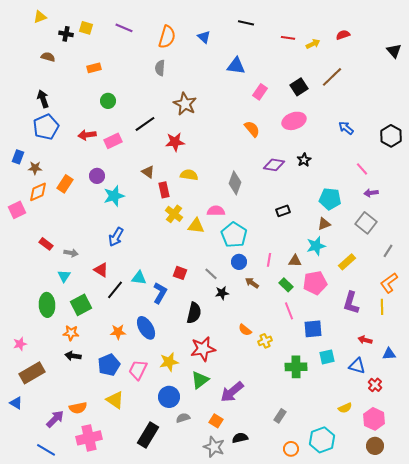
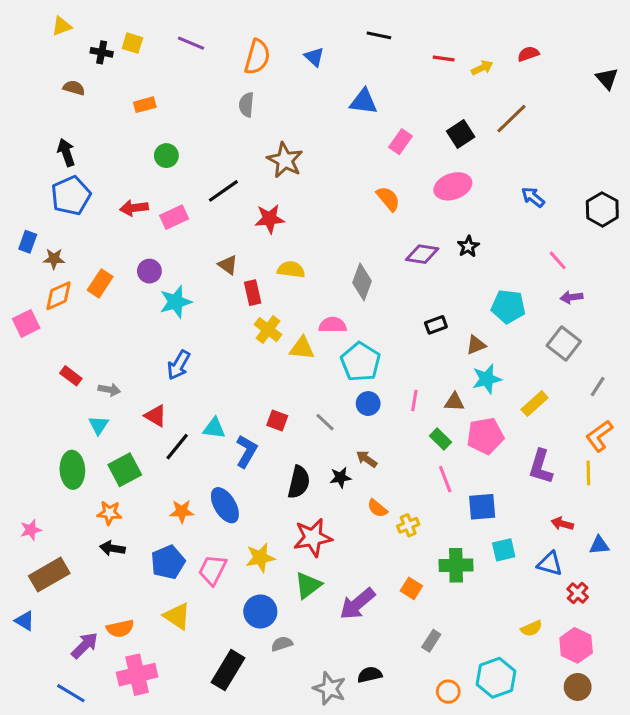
brown triangle: (324, 224) -> (476, 345), moved
brown arrow: (252, 283) -> (367, 459), moved
black star: (222, 293) -> (340, 477), moved
orange square: (216, 421) -> (411, 588), moved

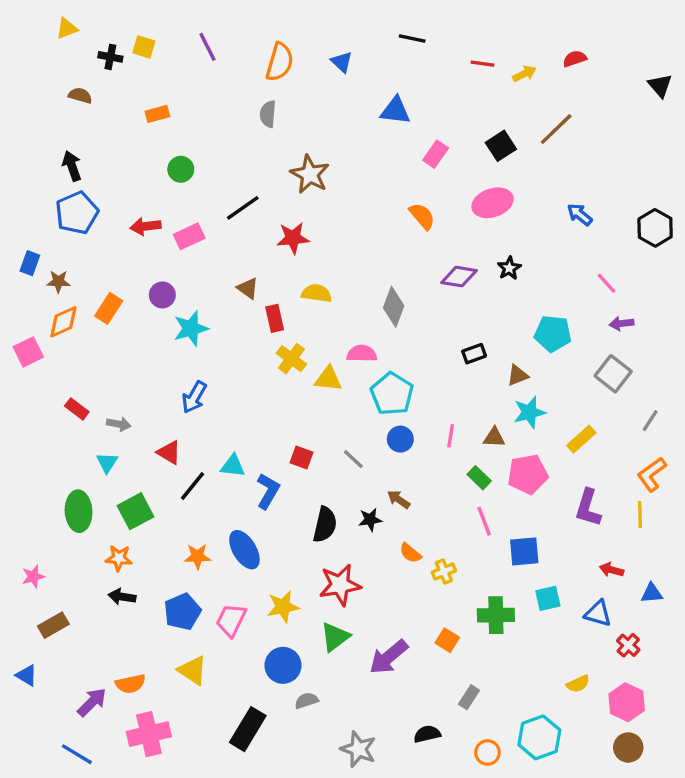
purple line: (191, 43) -> (208, 47), turned 40
brown rectangle: (49, 575) -> (53, 625), size x0.7
black semicircle: (370, 675) -> (427, 734), moved

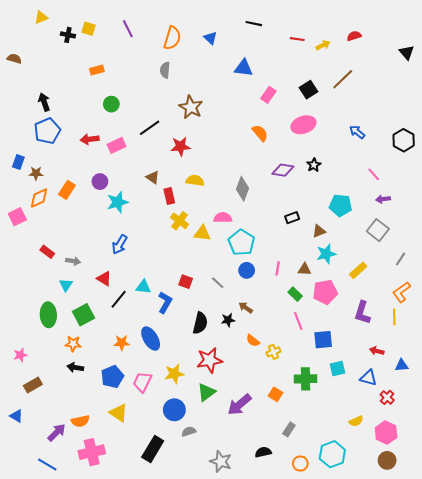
brown semicircle: (80, 96) -> (14, 59), moved

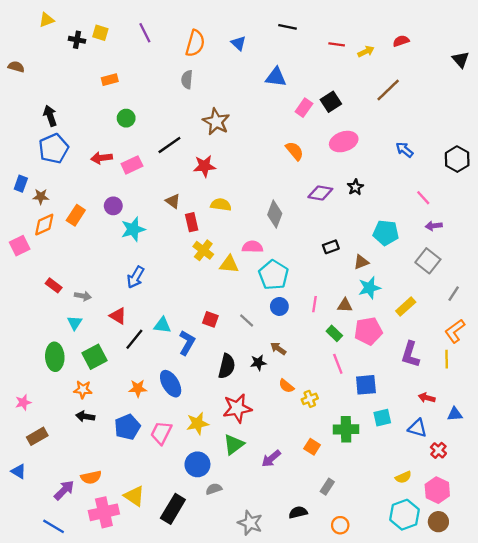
black square: (309, 90) -> (331, 102), moved
purple arrow: (239, 405) -> (271, 459), size x0.7
yellow triangle: (119, 413) -> (134, 496), moved
cyan hexagon: (332, 454) -> (405, 515), moved

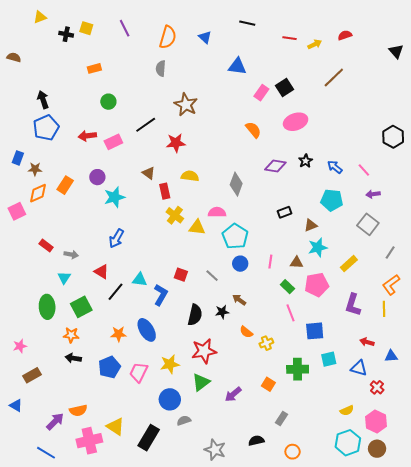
blue arrow: (405, 150) -> (335, 167), moved

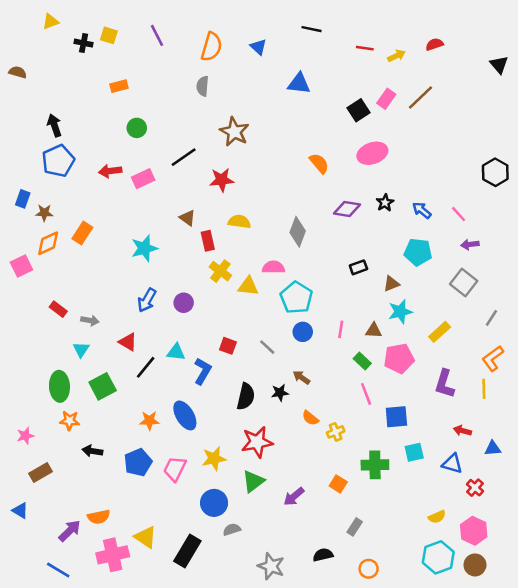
pink rectangle: (261, 93) -> (386, 99), moved
purple circle: (97, 177) -> (184, 303), moved
orange star: (71, 335) -> (70, 421), moved

